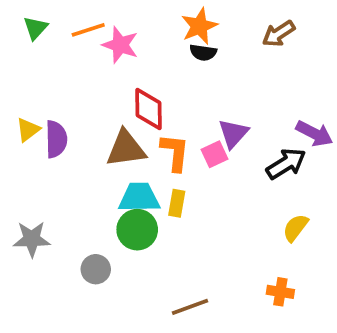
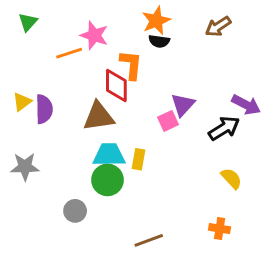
orange line: (88, 30) -> (69, 53), moved
orange L-shape: (175, 152) -> (131, 65), moved
yellow semicircle: (295, 228) -> (231, 178), turned 100
gray star: (32, 239) -> (25, 167), moved

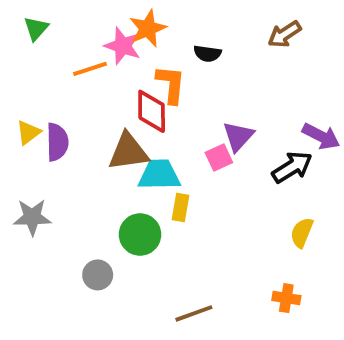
orange star: (156, 21) -> (148, 28), moved
cyan trapezoid: (109, 155) -> (159, 175), moved
yellow semicircle: (231, 178) -> (302, 233), turned -115

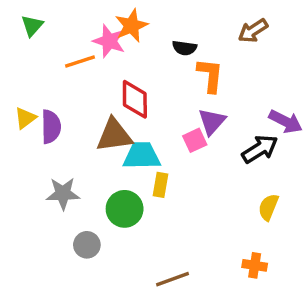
orange L-shape: (171, 84) -> (210, 75), moved
gray star: (32, 217) -> (63, 193), moved

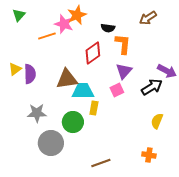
red diamond: (135, 99) -> (93, 53), moved, turned 55
pink square: (195, 140) -> (117, 90), moved
gray circle: (87, 245) -> (51, 143), size x1.6

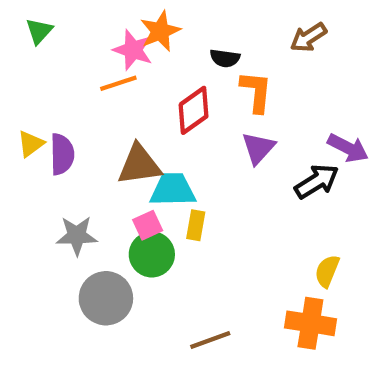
orange line: (47, 36) -> (118, 83), moved
pink square: (117, 90) -> (148, 225), moved
yellow semicircle: (157, 121) -> (327, 271), moved
orange cross: (149, 155) -> (310, 323), size x1.6

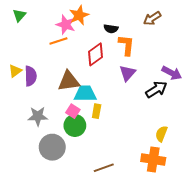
pink square: (148, 225) -> (73, 111), turned -32

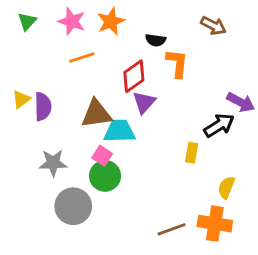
brown arrow: (152, 18) -> (213, 26), turned -120
pink star: (66, 25) -> (72, 21), moved
purple triangle: (127, 73) -> (144, 102), moved
yellow rectangle: (97, 111) -> (192, 153), moved
brown line: (104, 168) -> (171, 229), moved

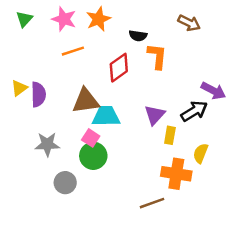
purple triangle: (144, 102) -> (155, 115), moved
yellow semicircle: (226, 187) -> (201, 153), moved
gray circle: (73, 206) -> (65, 183), size x0.7
orange cross: (215, 224) -> (176, 174), moved

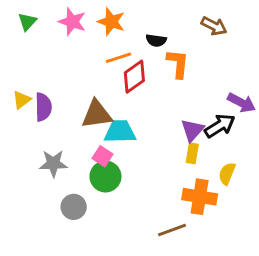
orange star: (98, 19) -> (111, 22), turned -30
orange line: (73, 51) -> (118, 58), moved
purple triangle: (155, 115) -> (192, 130), moved

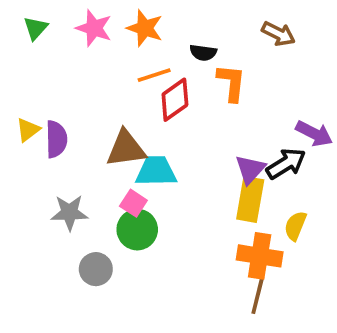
yellow rectangle: (192, 153) -> (250, 199), size x1.6
brown line: (172, 230) -> (258, 295), moved, turned -56

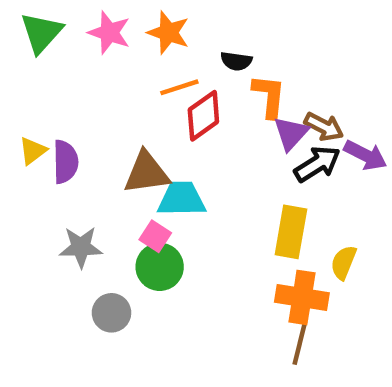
green triangle: (36, 28) -> (41, 33), size x1.5
brown arrow: (278, 34) -> (324, 127), moved
black arrow: (286, 164) -> (317, 164), moved
purple triangle: (250, 169) -> (291, 133), moved

